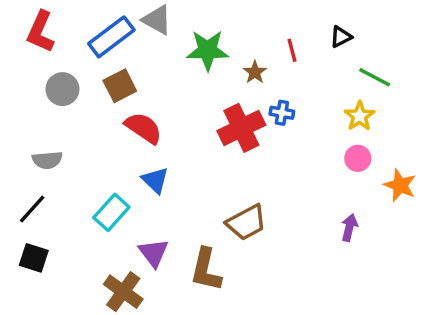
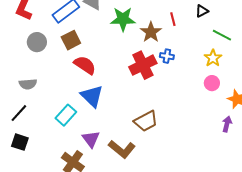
brown star: (255, 72) -> (151, 32), size x1.5
blue triangle: (155, 180) -> (92, 96), size x1.4
purple arrow: (349, 228) -> (227, 124), moved
brown L-shape: (206, 270) -> (122, 149), turned -64

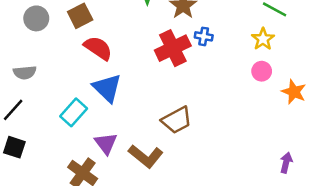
purple arrow: (227, 124) -> (286, 163), moved

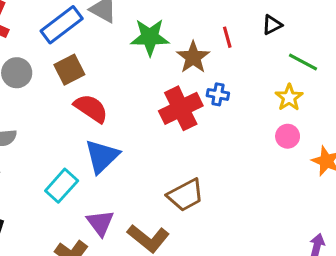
blue triangle: (107, 88) -> (102, 156), turned 32

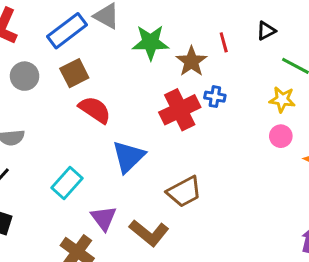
yellow star: (289, 98) -> (282, 100), turned -30
blue triangle: (102, 156) -> (128, 157), moved

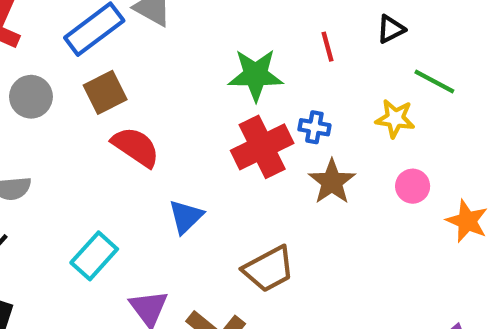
green star: (150, 42) -> (256, 75), moved
brown star: (191, 61) -> (332, 182), moved
yellow star: (282, 100) -> (395, 119), moved
blue triangle: (128, 157) -> (186, 217), size x0.7

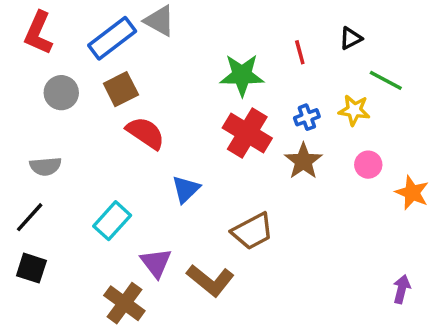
blue cross: (314, 127) -> (307, 117), moved, turned -30
red cross: (262, 147) -> (247, 133), turned -33

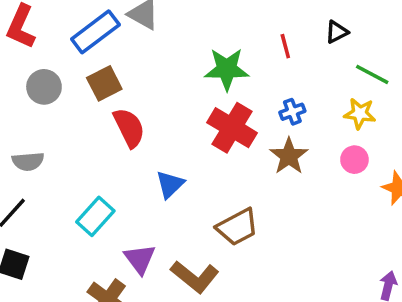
yellow star: (354, 110) -> (360, 113), moved
red semicircle: (145, 133) -> (129, 128), turned 30

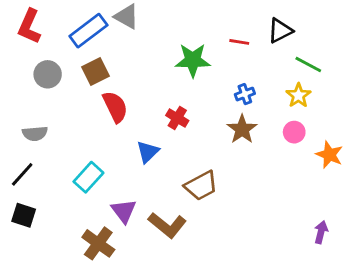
black triangle: (337, 32) -> (280, 31), size x1.4
red line: (285, 46) -> (239, 42), turned -66
yellow star: (360, 113) -> (298, 95), turned 30
red cross: (232, 128) -> (177, 118), moved, size x0.6

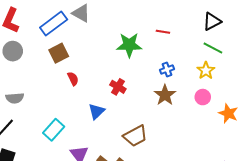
black triangle: (280, 31) -> (212, 21), moved
gray circle: (48, 74) -> (13, 51), moved
red semicircle: (115, 107) -> (73, 79), size x0.6

